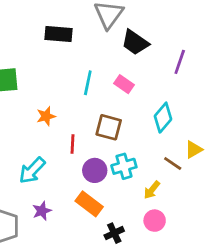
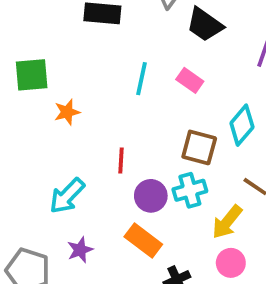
orange star: (46, 116) -> (67, 112), moved
brown square: (109, 127) -> (199, 147), moved
yellow arrow: (152, 190) -> (227, 222), size x1.4

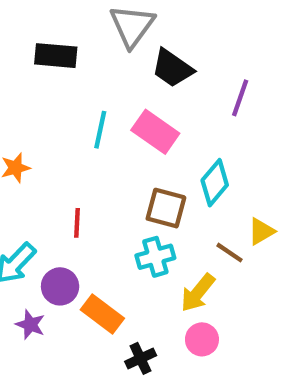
pink rectangle: (190, 80) -> (155, 132), size x1.5
purple circle: (151, 196) -> (60, 286), moved
purple star: (80, 250) -> (30, 325), turned -30

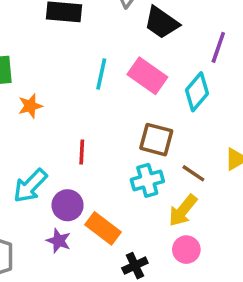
cyan diamond: (215, 183) -> (197, 92), moved
brown line: (230, 253) -> (193, 173), moved
purple star: (30, 325) -> (59, 241), moved

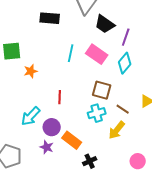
purple line: (218, 47) -> (126, 37), moved
pink circle: (186, 250) -> (138, 161), moved

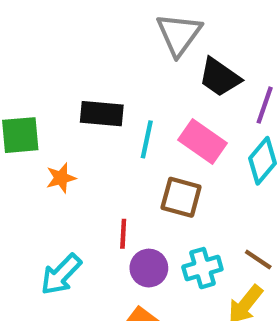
black rectangle: (50, 18) -> (102, 114), moved
brown square: (102, 90) -> (181, 197), moved
purple circle: (52, 127) -> (149, 268), moved

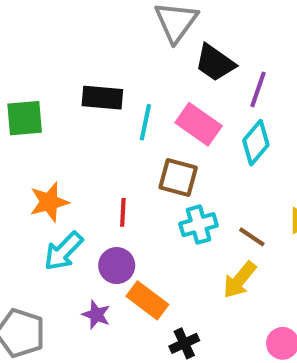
orange star: (61, 178) -> (49, 202), moved, size x1.4
purple circle: (149, 268) -> (117, 266), moved
cyan cross: (202, 268) -> (199, 225), moved

